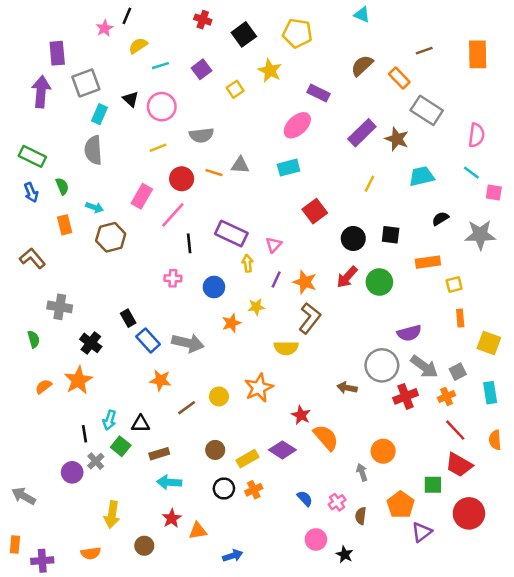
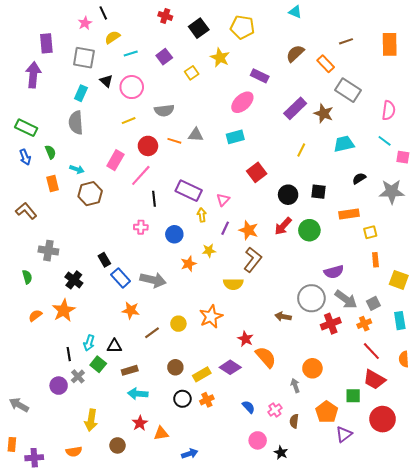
black line: (127, 16) -> (103, 13), turned -48
gray square: (86, 83) -> (84, 58), moved, turned 30

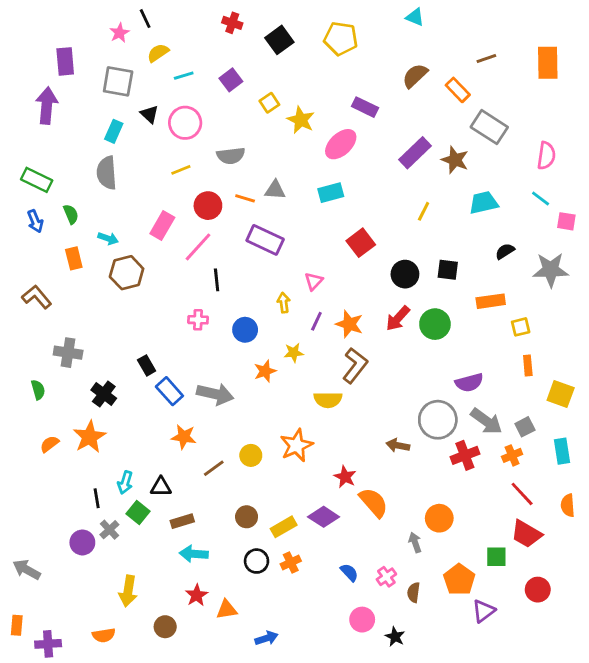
yellow star: (220, 58) -> (301, 120), moved
purple rectangle: (189, 191) -> (265, 240), moved
red circle: (383, 419) -> (538, 590), size x0.7

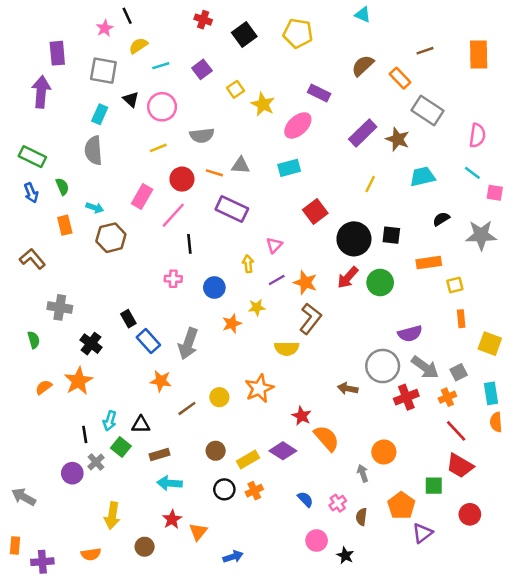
black circle: (405, 274) -> (354, 239), size x1.4
purple line: (316, 321) -> (277, 280), turned 35
gray arrow: (215, 394) -> (188, 344), turned 96
orange semicircle: (568, 505) -> (496, 422), moved
orange triangle: (227, 610) -> (198, 532), turned -42

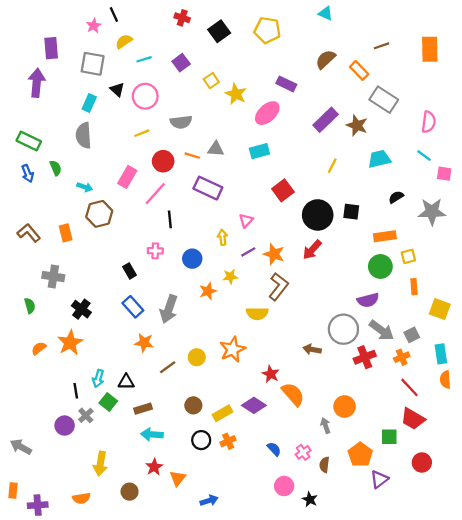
orange rectangle: (65, 225) -> (66, 233), moved
green circle: (380, 283) -> (380, 266), moved
black rectangle: (128, 319) -> (130, 271), moved

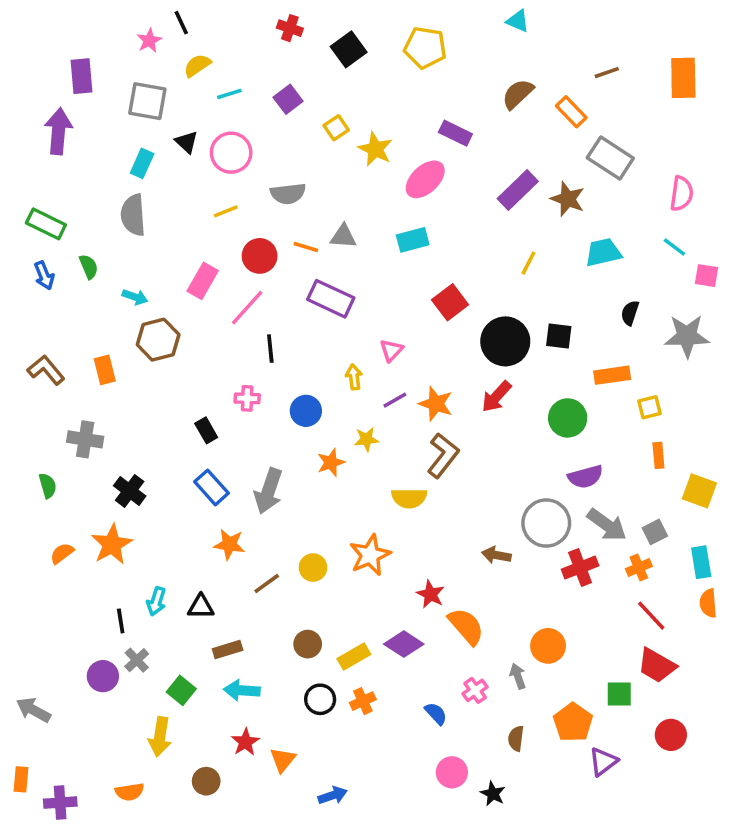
black semicircle: (396, 197) -> (630, 313), turned -40
green circle: (380, 266) -> (568, 418), moved
green square: (108, 402) -> (181, 690), moved
pink cross: (303, 452) -> (475, 690), moved

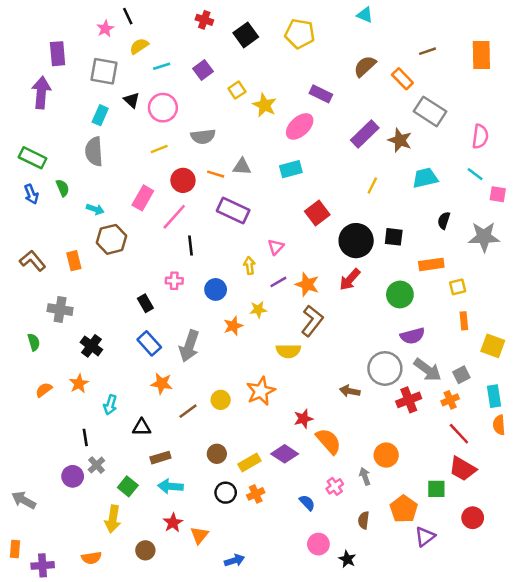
orange star: (112, 544) -> (79, 384), size x0.7
red star: (431, 594) -> (303, 419), turned 30
cyan arrow: (156, 601) -> (110, 405), moved

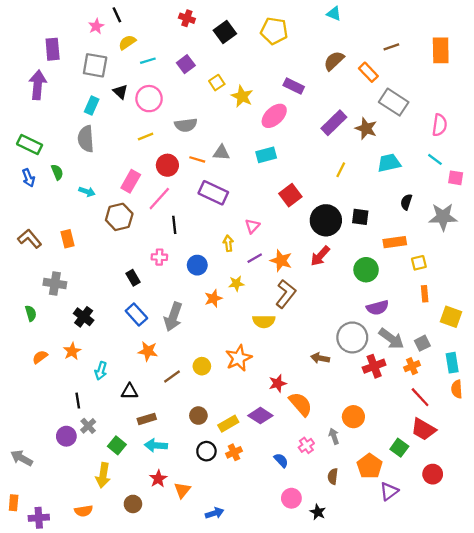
brown hexagon: (112, 239) -> (119, 217), moved
green square: (436, 489) -> (399, 448), turned 36

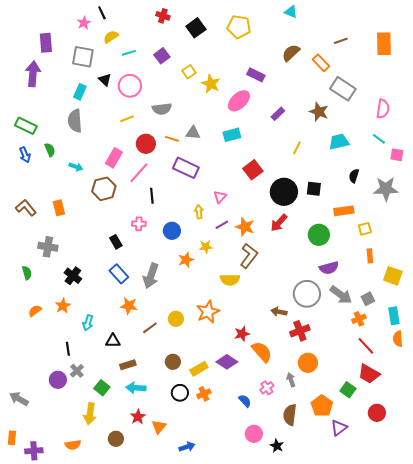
purple rectangle: (334, 123) -> (278, 114), moved, size x0.6
red cross: (374, 366) -> (300, 331), moved
brown semicircle: (333, 476) -> (290, 415), size x1.5

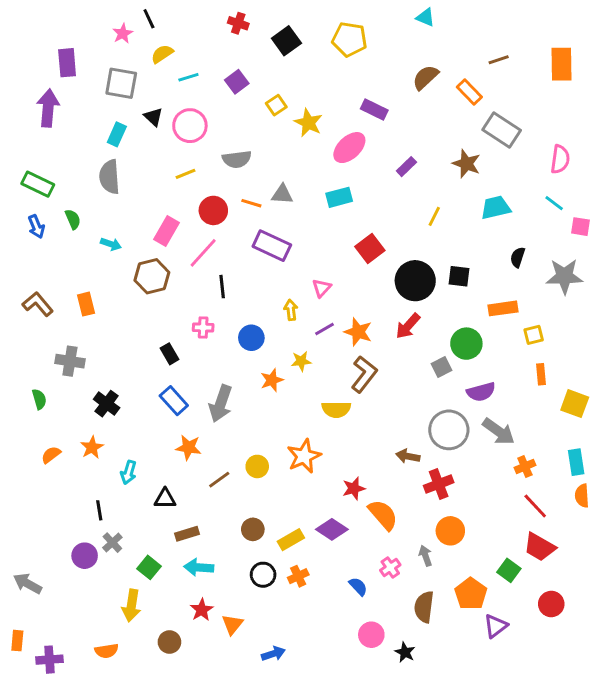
gray square: (368, 299) -> (442, 367), moved

